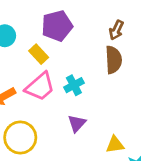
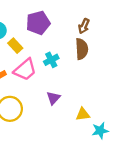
yellow rectangle: (39, 54) -> (15, 46), moved
cyan cross: (74, 85) -> (51, 60), moved

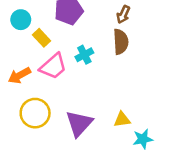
purple triangle: (53, 98) -> (79, 123), moved, size x1.6

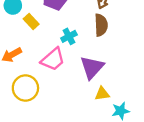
pink trapezoid: (53, 66) -> (53, 59), moved
purple triangle: (79, 123) -> (92, 67), moved

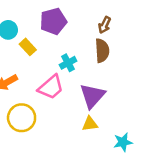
yellow triangle: (102, 94) -> (90, 124), moved

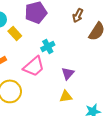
brown semicircle: (102, 51) -> (97, 31), moved, turned 36
purple triangle: (92, 96) -> (68, 73), size x0.6

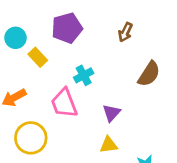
brown semicircle: (97, 31) -> (149, 74), moved
pink trapezoid: (34, 66) -> (64, 103), turned 110

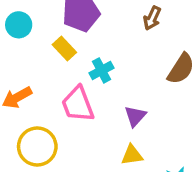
yellow rectangle: (38, 57) -> (64, 48), moved

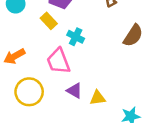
cyan cross: (101, 70) -> (76, 37), turned -35
purple triangle: (135, 116) -> (74, 91), moved, turned -42

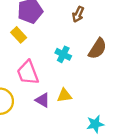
cyan cross: (76, 37) -> (63, 54), moved
yellow triangle: (98, 98) -> (64, 96), moved

